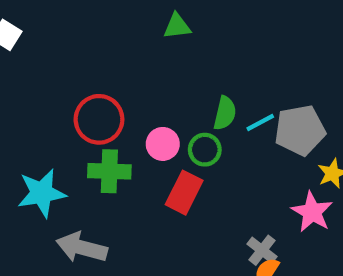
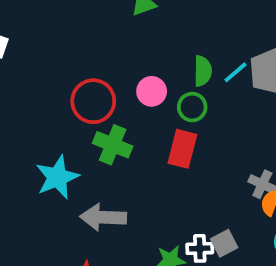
pink circle: (163, 144) -> (152, 91), moved
green cross: (109, 171) -> (113, 145), turned 33

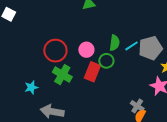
red rectangle: (182, 149) -> (92, 72), moved
cyan star: (57, 177) -> (31, 87), size x0.6

